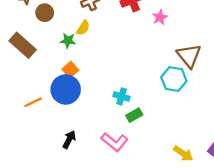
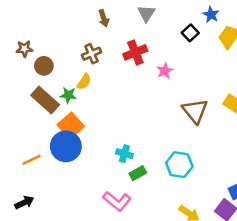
brown rectangle: (23, 45) -> (45, 100), moved
orange square: (70, 70) -> (71, 126), size x1.5
cyan hexagon: (174, 79) -> (179, 165), moved
black arrow: (69, 140) -> (24, 202), moved, turned 36

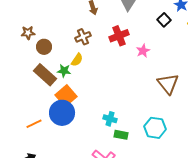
green rectangle: (138, 173) -> (121, 135), turned 40

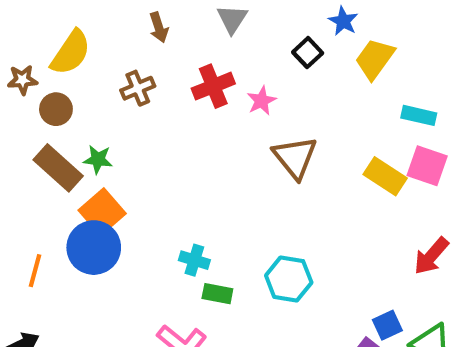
pink star: (143, 51) -> (261, 101), moved
yellow semicircle: (77, 60) -> (71, 53), moved, size x1.6
brown triangle: (168, 84) -> (295, 157), moved
orange line: (34, 124) -> (35, 271), turned -49

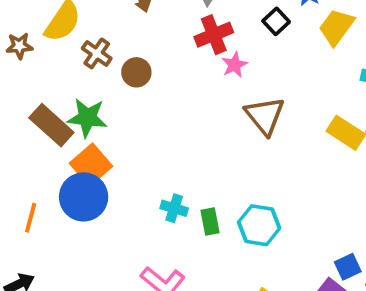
red cross: (213, 86) -> (214, 35), moved
brown cross: (138, 88) -> (97, 53), moved, turned -32
brown circle: (56, 109) -> (136, 72), moved
green star: (98, 159) -> (87, 118), size x1.5
green rectangle: (217, 294) -> (210, 221), moved, turned 68

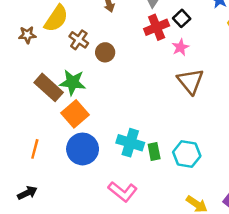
black square: (276, 21) -> (182, 18), moved
pink star: (235, 65) -> (180, 47), moved
blue circle: (84, 197) -> (83, 149), moved
cyan cross: (174, 208) -> (130, 143), size x1.5

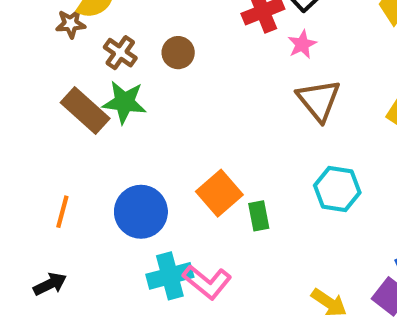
brown star: (27, 35) -> (71, 24), moved
brown cross: (79, 40) -> (120, 53), moved
orange square: (75, 114) -> (219, 193), moved
cyan cross: (130, 143) -> (170, 276), moved, turned -32
cyan hexagon: (187, 154) -> (337, 189), moved

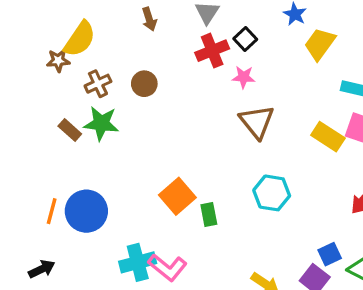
pink star: (302, 44) -> (244, 77), turned 30
brown cross: (120, 53) -> (98, 84), turned 30
brown rectangle: (85, 110) -> (70, 130), size x0.6
blue circle: (141, 212) -> (86, 211), moved

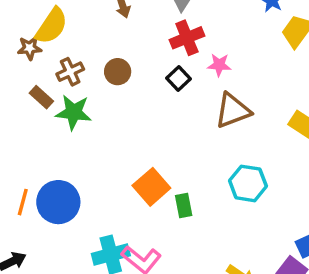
black square: (245, 39) -> (179, 78), moved
brown triangle: (257, 122) -> (233, 111), turned 48
brown rectangle: (70, 130) -> (41, 97), moved

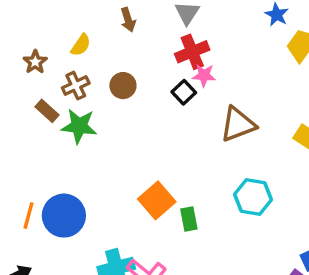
yellow semicircle: (52, 26) -> (81, 45), moved, size x0.6
brown star: (30, 48) -> (35, 62), turned -30
pink star: (219, 65) -> (204, 75), moved

